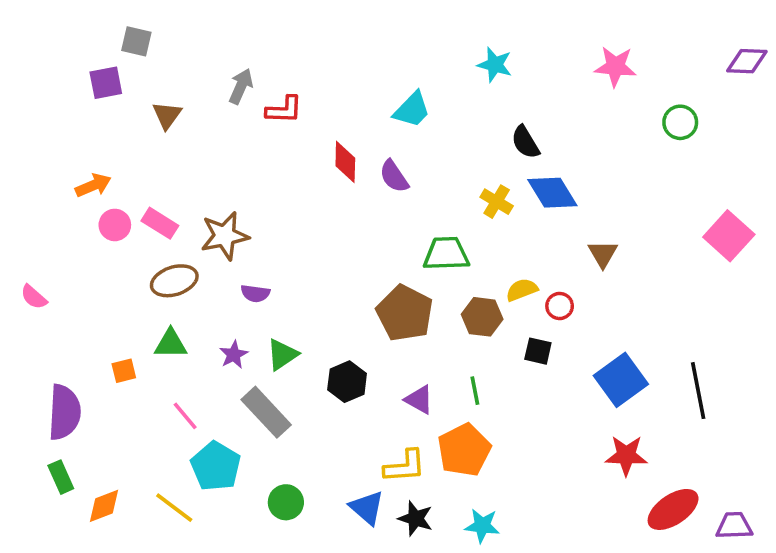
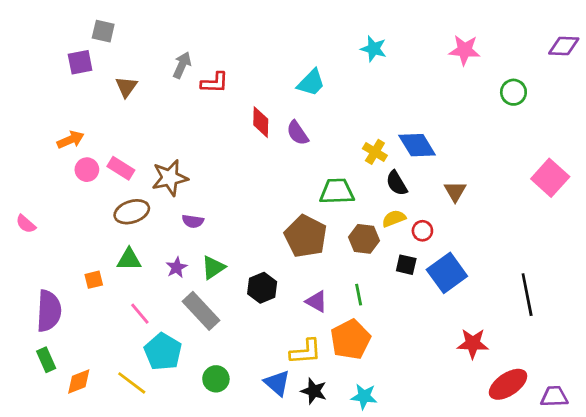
black semicircle: (525, 142) -> (397, 183), moved
blue square: (621, 380) -> (447, 273), moved

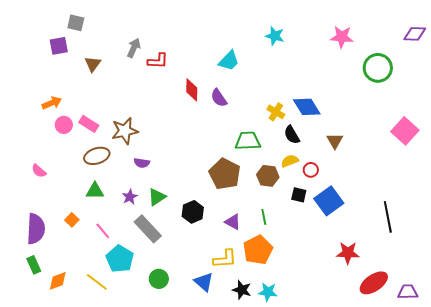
green circle: (513, 92) -> (378, 68), size x1.5
pink semicircle: (26, 224) -> (39, 171), moved
orange square: (94, 280) -> (72, 220), moved, turned -32
black star: (314, 391) -> (242, 290), moved

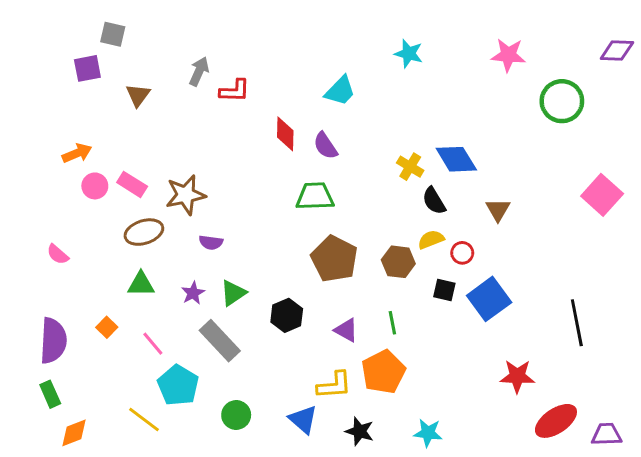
green trapezoid: (248, 141) -> (315, 196), moved
orange diamond: (58, 281) -> (74, 433), moved
cyan star: (268, 292) -> (428, 433), moved

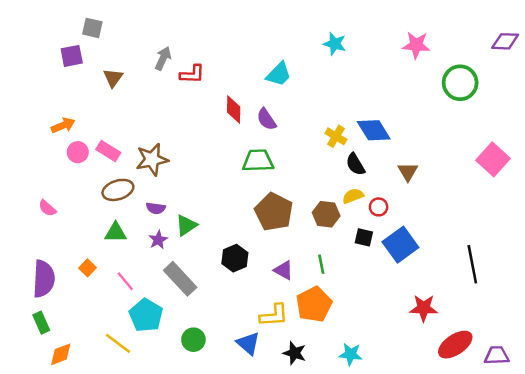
purple semicircle: (211, 242) -> (156, 208), moved
green triangle: (233, 293) -> (186, 225), moved

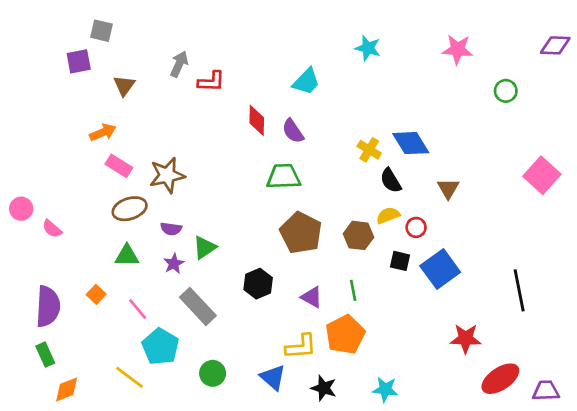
green circle: (460, 83) -> (506, 91), size x0.6
orange arrow: (63, 125) -> (103, 132), moved
pink circle: (78, 152) -> (21, 209), moved

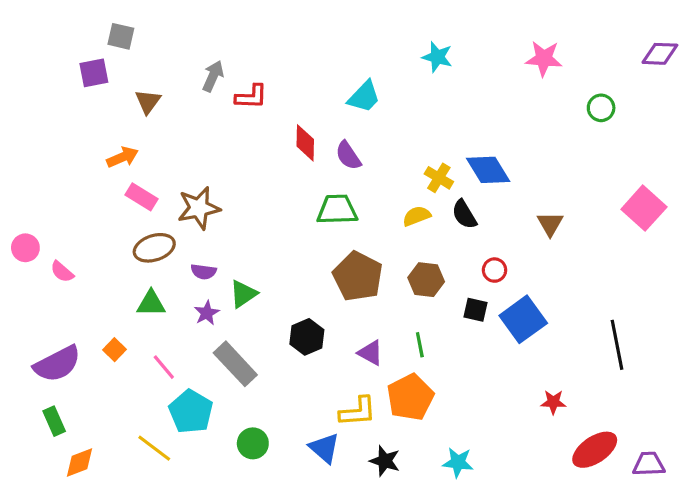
brown triangle: (448, 189) -> (550, 224), moved
yellow semicircle: (388, 215) -> (417, 216), moved
purple semicircle: (48, 306) -> (57, 364), turned 60
red star: (466, 339) -> (553, 402), size x0.7

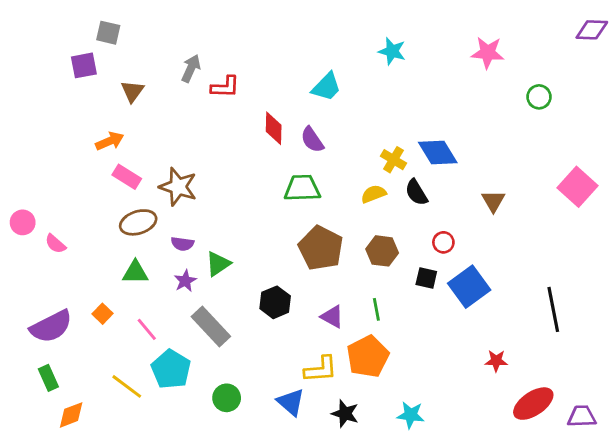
purple diamond: (660, 54) -> (592, 30), moved
brown star: (199, 208) -> (178, 187), turned 30
yellow line: (154, 448) -> (127, 386), moved

